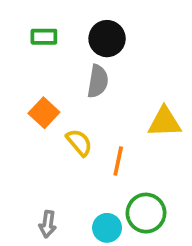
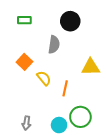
black circle: (107, 39) -> (70, 21), moved

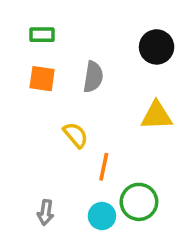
black circle: (70, 21) -> (157, 47), moved
orange square: (24, 62) -> (42, 79), moved, turned -35
orange line: (65, 88) -> (104, 167), moved

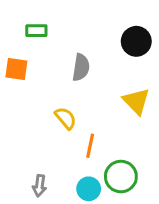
orange square: (42, 79) -> (16, 69), moved
yellow triangle: (157, 116) -> (136, 101), turned 48

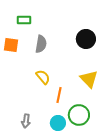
black circle: (136, 41) -> (86, 39), moved
gray semicircle: (81, 67) -> (41, 44), moved
yellow triangle: (136, 101) -> (89, 79), moved

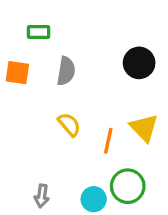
orange line: (59, 95) -> (108, 141), moved

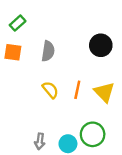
green rectangle: (38, 32) -> (18, 23), moved, turned -42
orange line: (108, 141) -> (77, 90), moved
gray arrow: (42, 196) -> (40, 141), moved

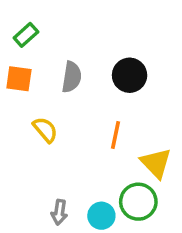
black circle: (101, 45) -> (130, 75), moved
yellow semicircle: (50, 90) -> (45, 130), moved
yellow triangle: (104, 92) -> (156, 163), moved

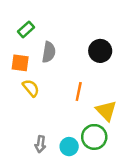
green rectangle: (26, 35) -> (26, 29), moved
black circle: (130, 75) -> (100, 51), moved
orange square: (19, 79) -> (20, 63), moved

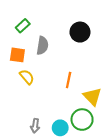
black circle: (100, 51) -> (80, 32), moved

